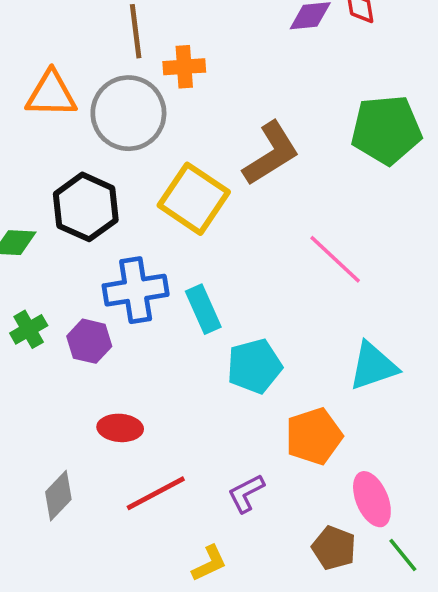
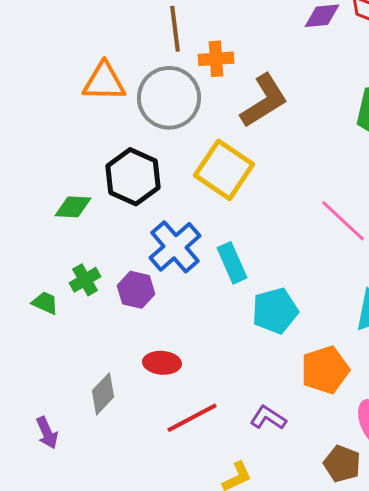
brown L-shape: (271, 154) -> (264, 101), moved
blue cross: (136, 290) -> (175, 247), turned -32
purple L-shape: (246, 493) -> (268, 418), turned 60
gray diamond: (58, 496) -> (103, 394), moved

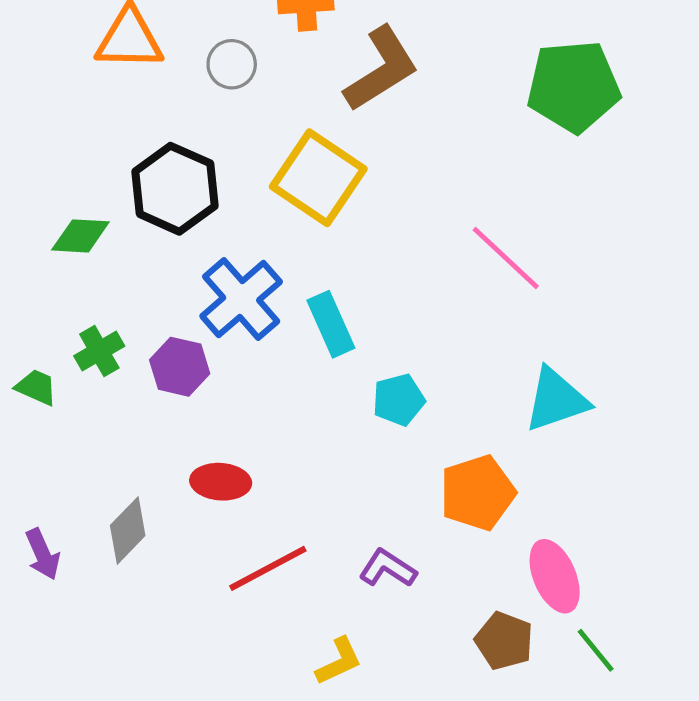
gray circle: (169, 98) -> (232, 64), size x0.5
cyan pentagon: (275, 311) -> (399, 400), size x0.7
purple arrow: (47, 433) -> (43, 554), moved

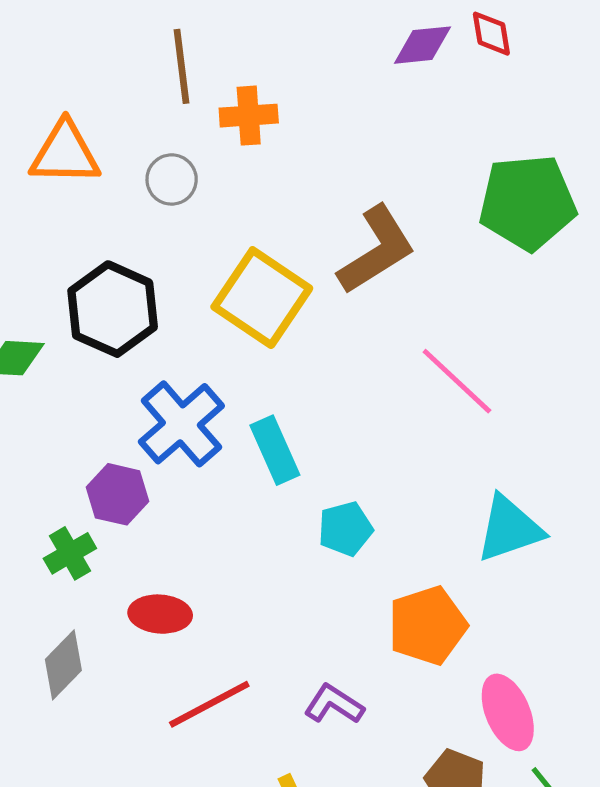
brown L-shape: (381, 69) -> (377, 250), moved
green cross: (99, 351) -> (70, 553), moved

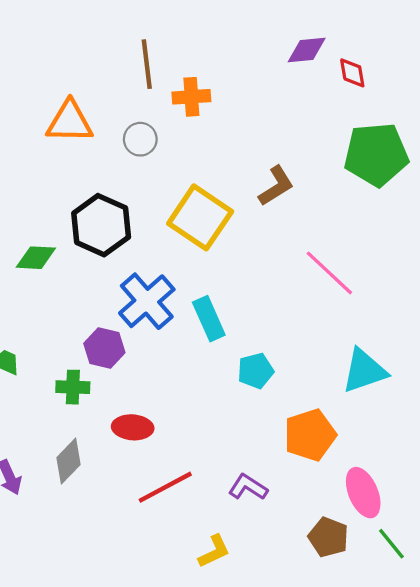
red diamond: (491, 34) -> (352, 73), moved
brown L-shape: (377, 250) -> (276, 186), size x0.7
green cross: (70, 553) -> (73, 387), turned 32

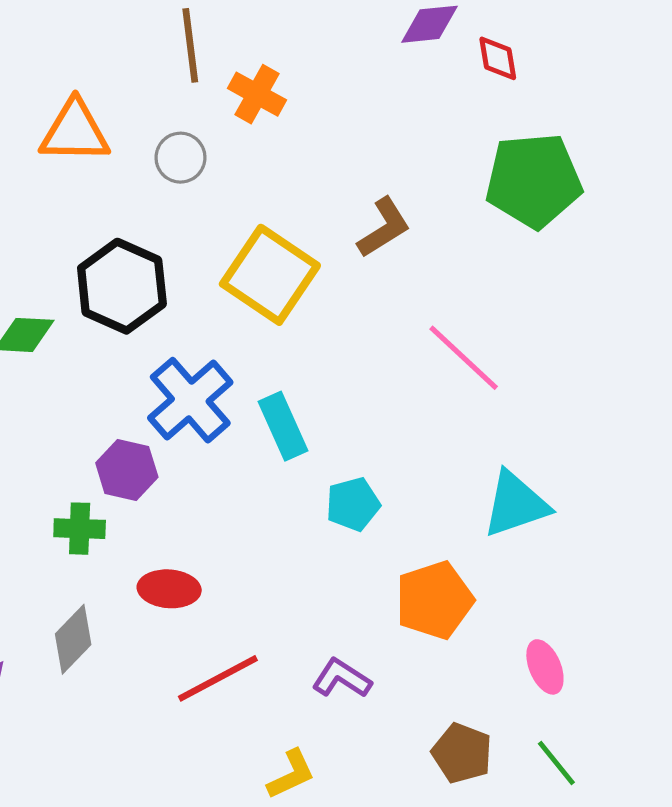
orange cross: (191, 97) -> (257, 94), turned 33
pink ellipse: (363, 493) -> (545, 667), moved, size x0.7

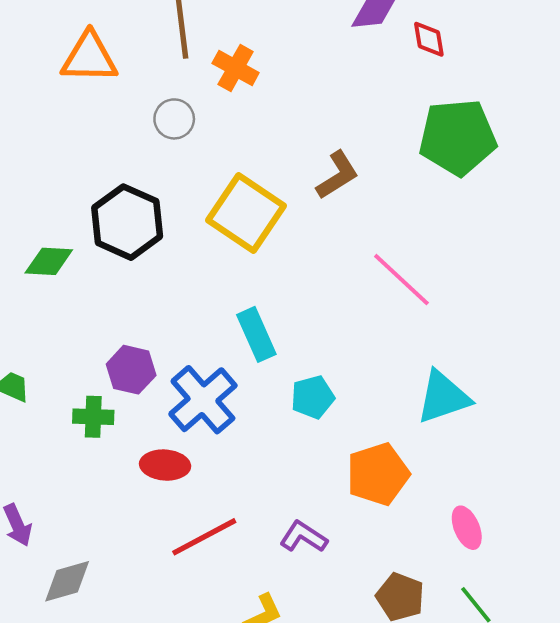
orange triangle: (75, 132) -> (89, 58), moved
blue cross: (190, 400) -> (203, 400), moved
gray diamond: (73, 639) -> (67, 581), moved, turned 30

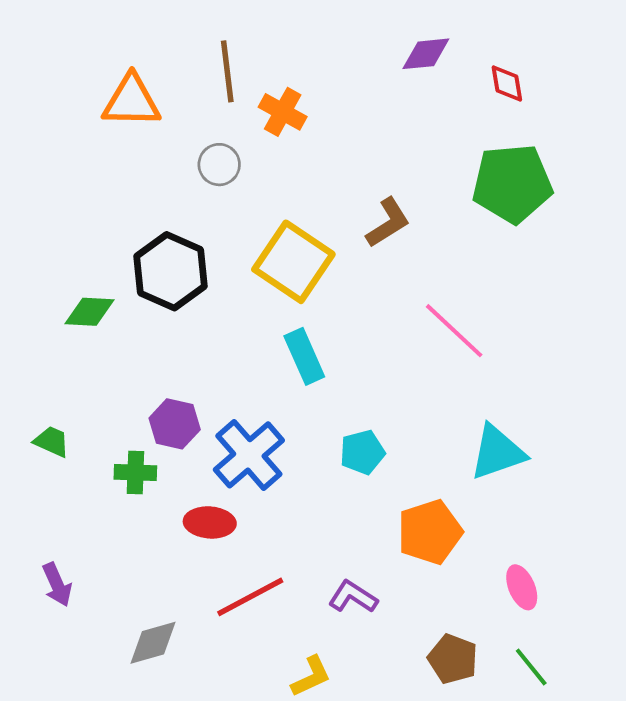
red diamond: (429, 39) -> (507, 84), moved
cyan rectangle: (256, 334) -> (304, 356), moved
gray diamond: (67, 581) -> (153, 643), moved

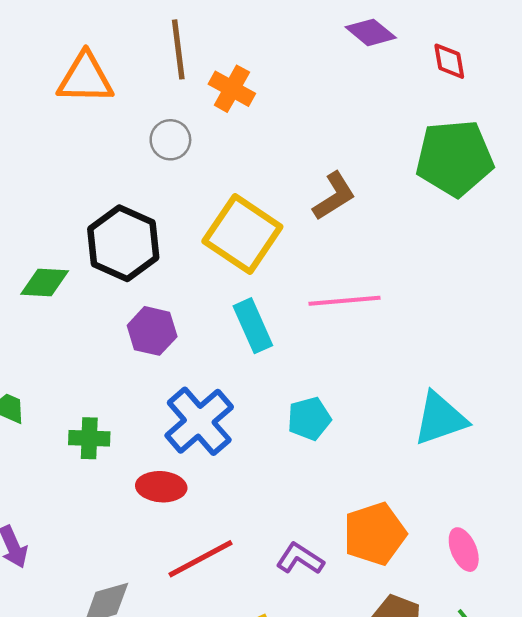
purple diamond: (426, 54) -> (371, 32), turned 45
pink line: (454, 331) -> (345, 301), moved, turned -48
purple hexagon: (175, 424) -> (152, 331), moved
orange pentagon: (430, 532) -> (375, 534), moved

